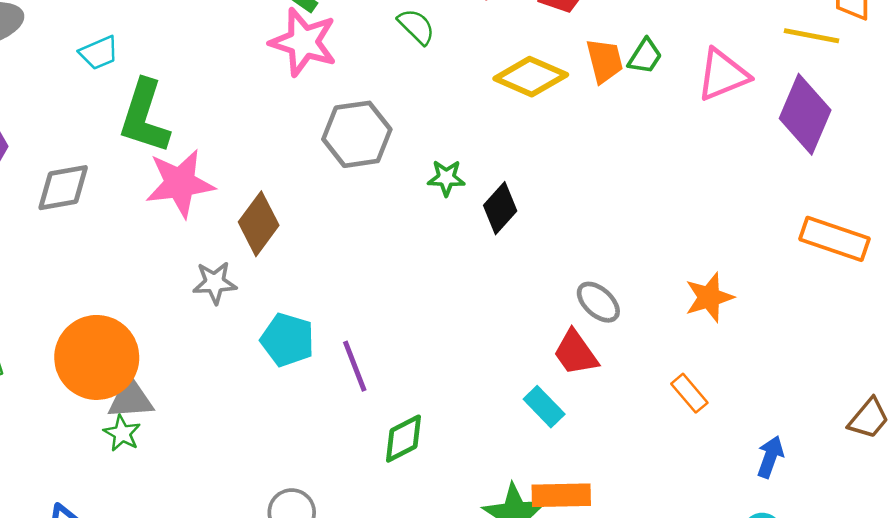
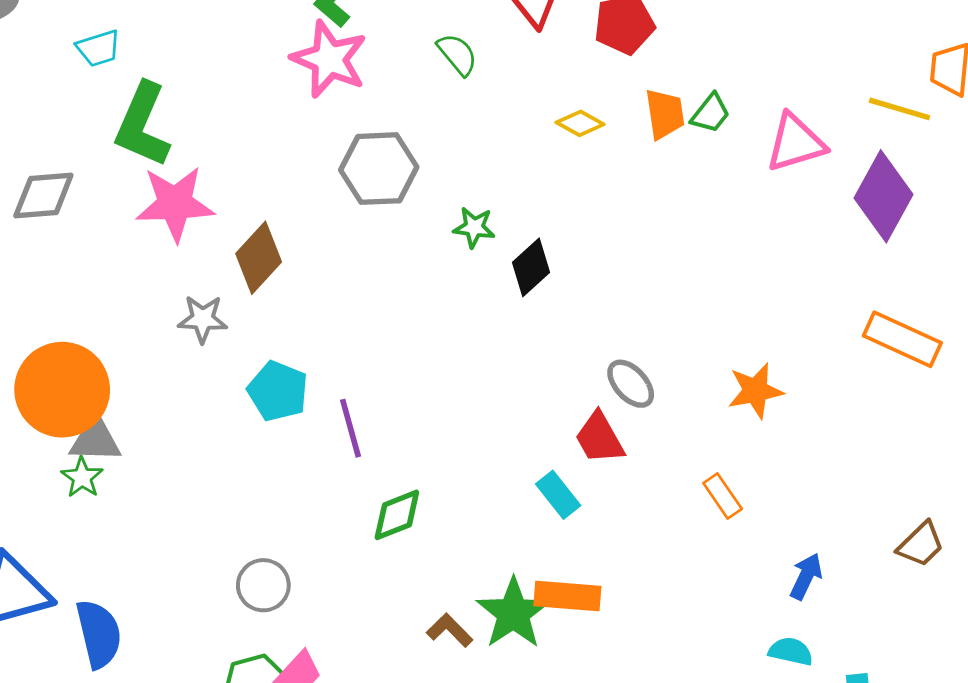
yellow diamond: (531, 77) -> (580, 123), size x0.6

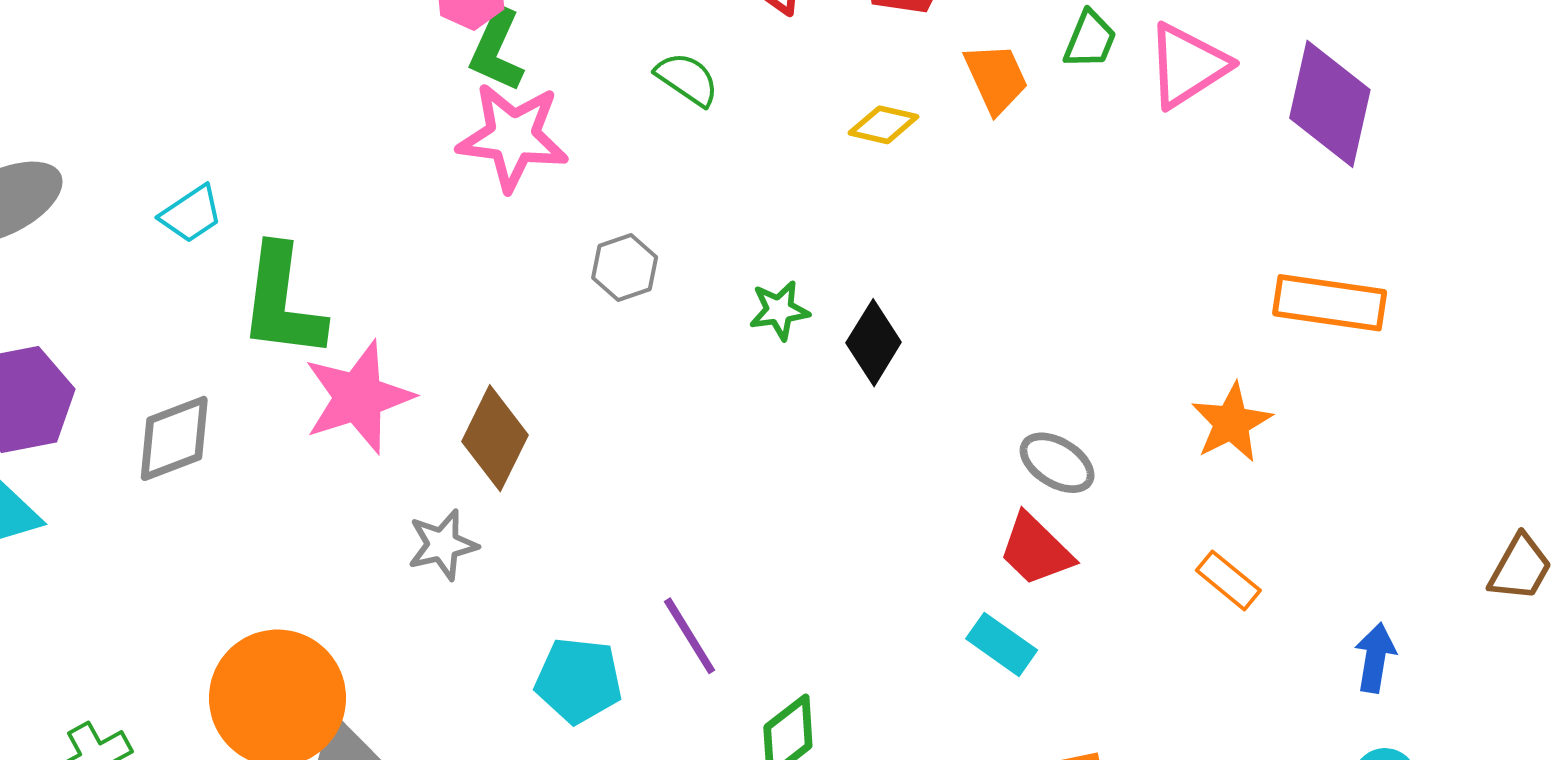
green trapezoid: (711, 113) -> (1090, 40), moved
gray hexagon: (379, 169) -> (625, 267), size x0.6
orange rectangle: (902, 339) -> (1330, 303), moved
cyan pentagon: (278, 391) -> (579, 680), moved

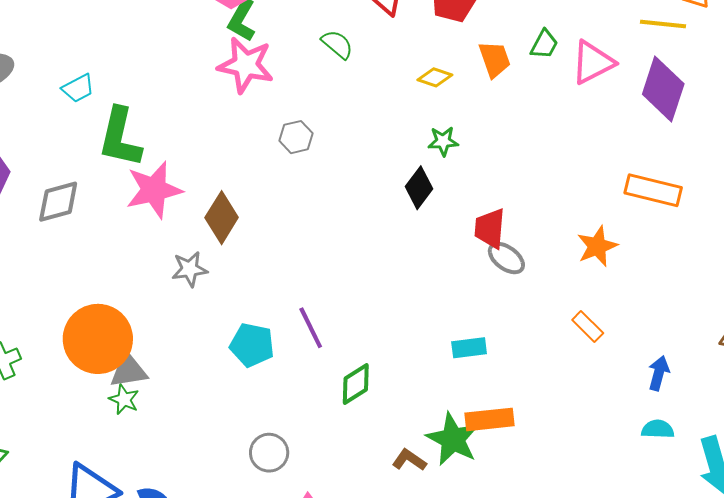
green star: (779, 310) -> (443, 141), moved
red trapezoid: (1036, 550) -> (490, 228), moved, turned 45
cyan rectangle: (1002, 644) -> (469, 348), turned -48

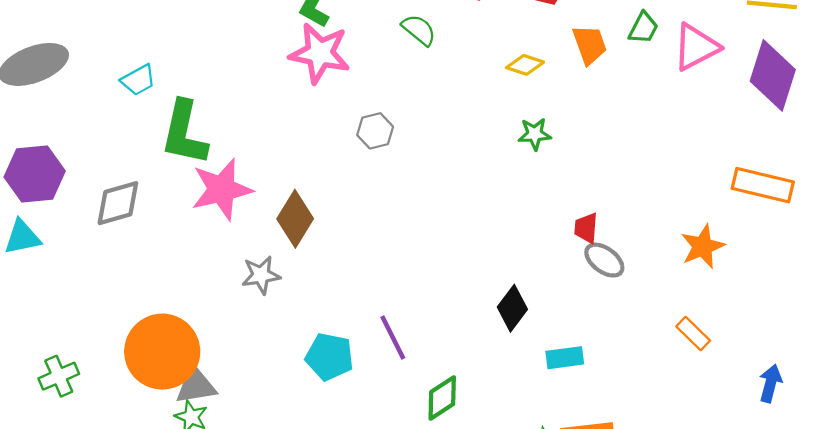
black diamond: (419, 188) -> (512, 308), moved
red trapezoid: (490, 228) -> (586, 228), size x0.7

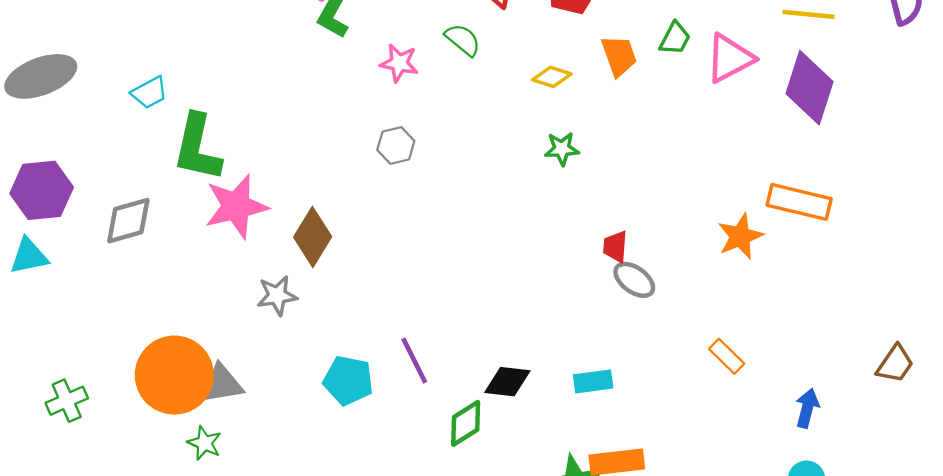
green semicircle: (419, 30) -> (463, 40), moved
pink star: (320, 53) -> (399, 63), moved, size x0.6
orange star: (703, 246) -> (740, 236), moved
black diamond: (512, 308) -> (507, 382), moved, turned 60
gray triangle: (196, 385) -> (222, 384), moved

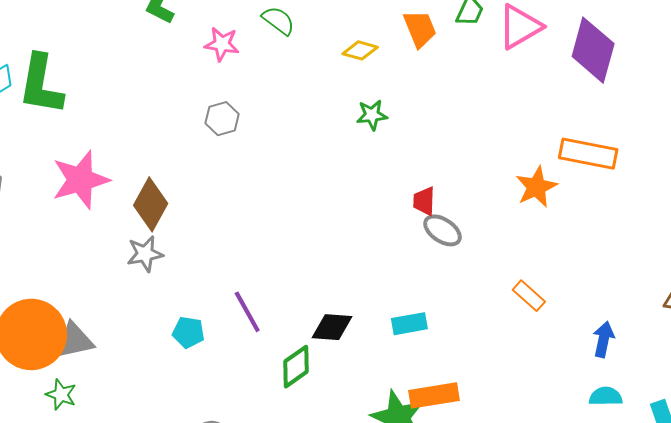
green L-shape: (197, 148) -> (41, 85), moved
gray star: (277, 295) -> (145, 254), moved
cyan pentagon: (348, 380) -> (188, 332), size x0.7

